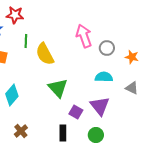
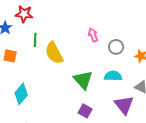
pink arrow: (84, 36) -> (93, 35), size x0.6
green triangle: (58, 88) -> (83, 80), moved
purple triangle: (100, 106) -> (124, 105), moved

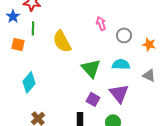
green line: (35, 40) -> (33, 28), moved
purple triangle: (124, 105) -> (119, 93), moved

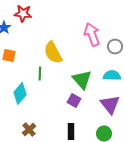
pink arrow: (101, 23) -> (92, 35), size x1.6
green line: (33, 28) -> (40, 74), moved
purple square: (93, 99) -> (74, 101), moved

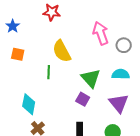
red star: (23, 14) -> (52, 12), moved
cyan diamond: (20, 94) -> (29, 104), moved, turned -30

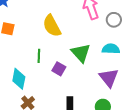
green line: (49, 72) -> (39, 56), moved
purple square: (83, 99) -> (59, 69), moved

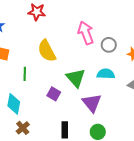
green line: (39, 56) -> (25, 74), moved
purple triangle: (109, 78) -> (92, 103), moved

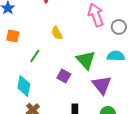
yellow semicircle: (47, 51) -> (57, 33), size x0.6
green line: (25, 74) -> (35, 56), turned 32

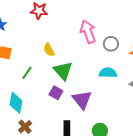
green triangle: (86, 60) -> (63, 71), moved
purple triangle: (102, 85) -> (82, 100), moved

